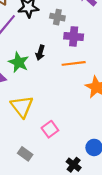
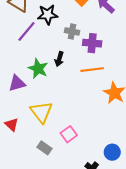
gray cross: (57, 17) -> (72, 31), moved
gray rectangle: (25, 154) -> (44, 148), moved

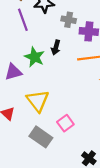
purple line: (26, 31) -> (23, 20), turned -60
gray rectangle: (44, 148) -> (41, 137), size x1.5

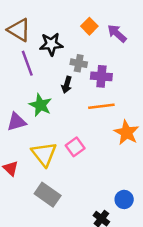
black arrow: (56, 47) -> (67, 85), moved
pink square: (65, 123) -> (75, 147), moved

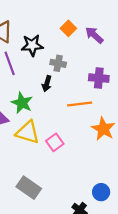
purple cross: (101, 76) -> (99, 78), moved
yellow triangle: (44, 154) -> (28, 132), moved, turned -35

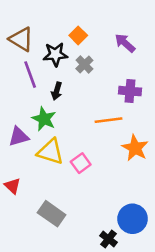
orange square: (68, 28) -> (78, 35), moved
gray cross: (58, 63) -> (84, 64), moved, turned 35
black arrow: (47, 84) -> (57, 91), moved
blue circle: (101, 192) -> (133, 219), size x1.5

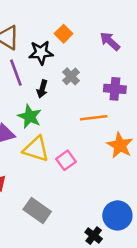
gray cross: (84, 64) -> (71, 76), moved

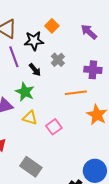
black arrow: (42, 89) -> (35, 70), turned -56
yellow triangle: (36, 149) -> (30, 118), size x0.7

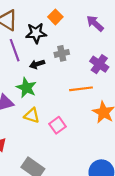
gray cross: (58, 60) -> (62, 53), turned 32
black arrow: (35, 70) -> (37, 64), turned 112
purple cross: (93, 70) -> (99, 64), turned 30

